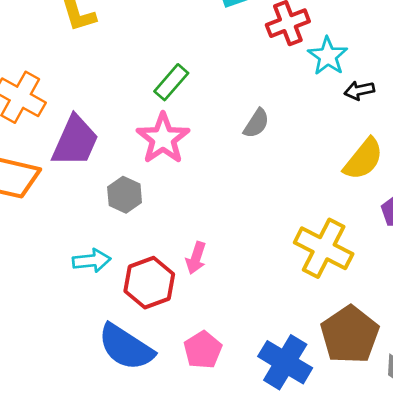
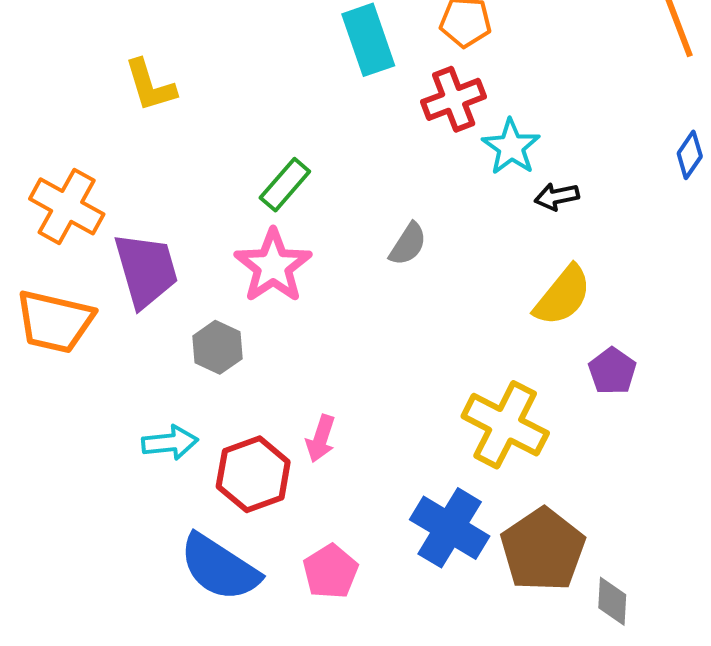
purple trapezoid: (75, 141) -> (146, 270), turned -40
blue cross: (285, 362) -> (450, 528), moved

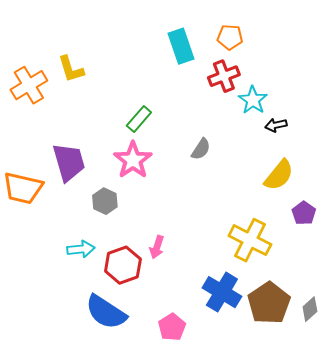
orange cross: (67, 206) -> (29, 85), moved, turned 30
pink pentagon: (331, 571) -> (172, 327), moved
gray diamond: (612, 601) -> (310, 309), moved, turned 45

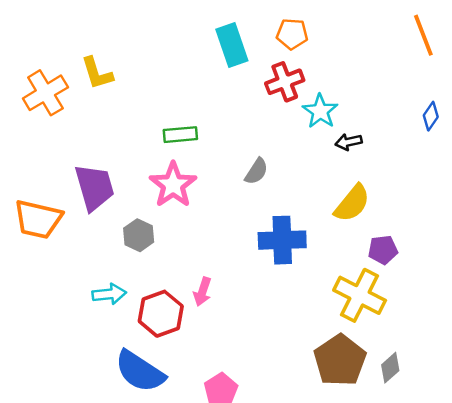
green rectangle: (139, 119) -> (180, 135), turned 44
purple pentagon: (304, 213) -> (383, 250), turned 30
yellow cross: (250, 240) -> (360, 295), moved
blue cross: (222, 292) -> (282, 240), moved, turned -33

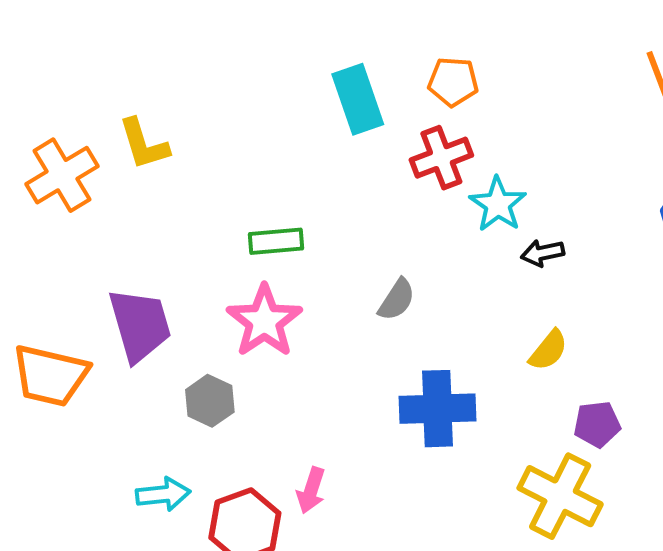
yellow semicircle: (352, 203) -> (548, 350), size x0.7

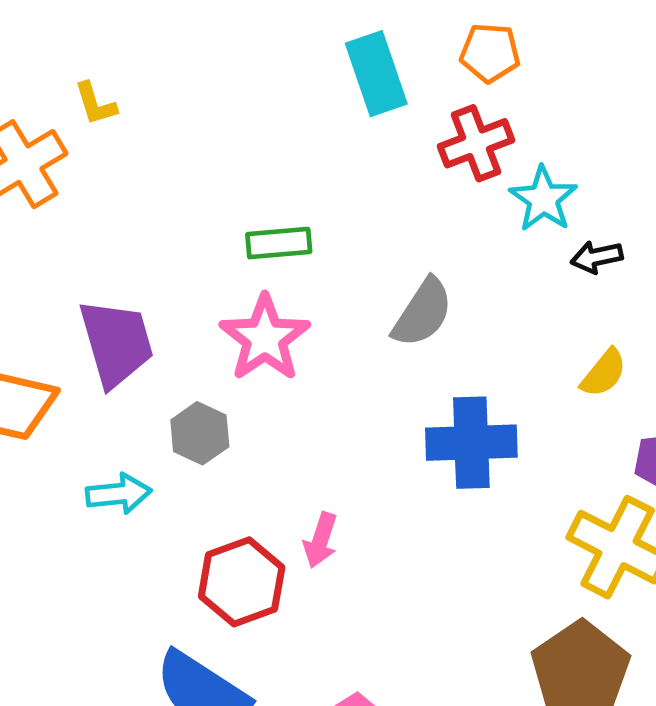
yellow L-shape: (144, 144) -> (95, 104), moved, size x0.7
gray semicircle: (397, 300) -> (423, 313), size x1.4
cyan arrow: (163, 494) -> (119, 494), moved

